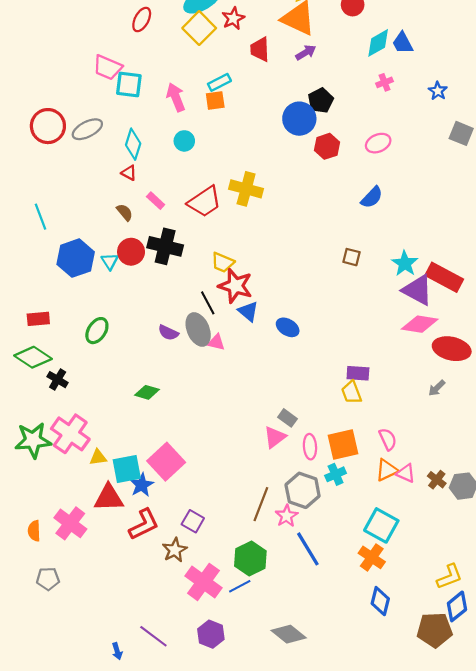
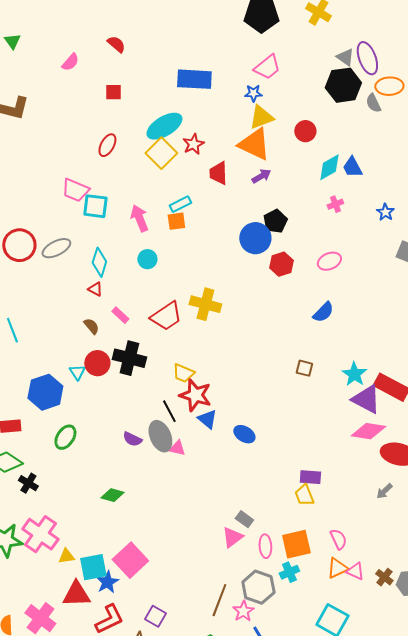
blue hexagon: (76, 258) -> (45, 392), moved

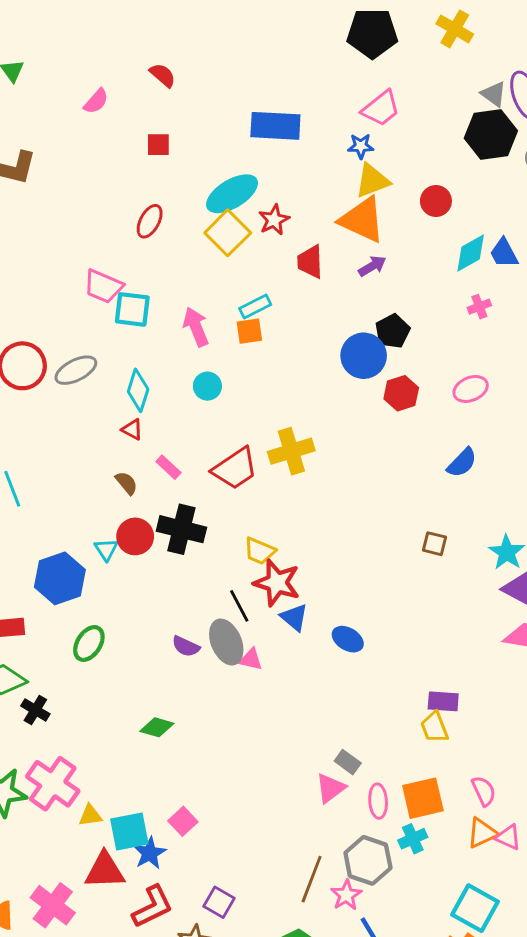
yellow cross: (205, 304) -> (291, 451), turned -32
pink square: (130, 560) -> (183, 821), size x0.6

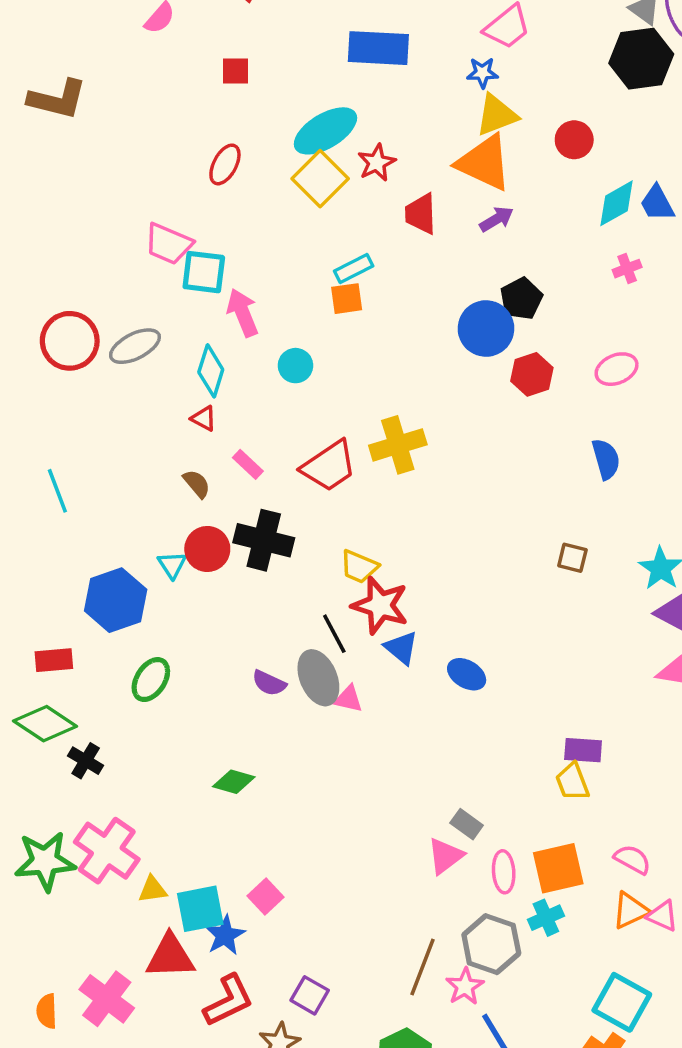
pink arrow: (196, 327) -> (243, 313), moved
blue semicircle: (462, 463) -> (606, 459), turned -60
pink semicircle: (484, 791) -> (632, 859), turned -36

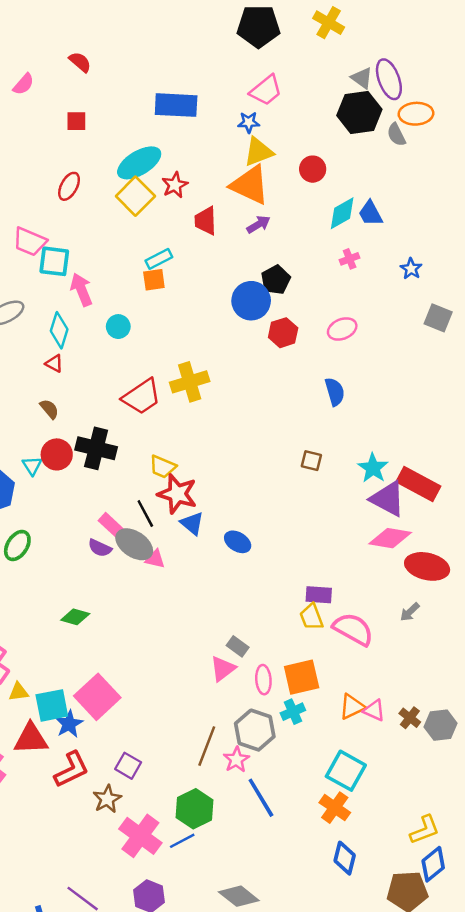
pink rectangle: (248, 464) -> (113, 527), moved, size x1.4
gray ellipse: (318, 678) -> (134, 544), turned -33
pink semicircle: (632, 859) -> (353, 629), moved, size x1.6
pink square: (266, 896) -> (97, 697), size x1.8

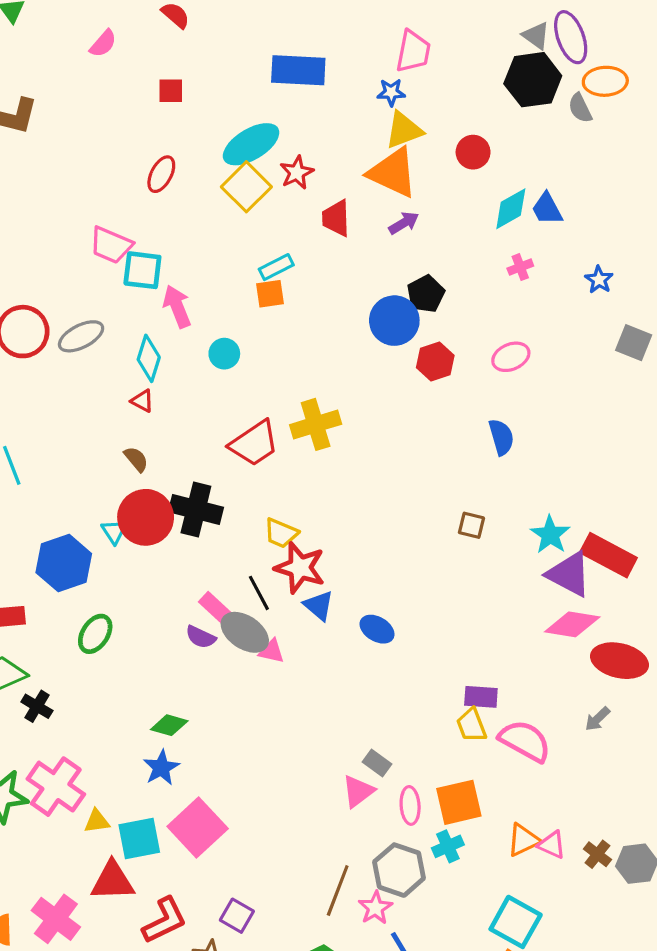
pink trapezoid: (266, 90) -> (413, 51), turned -40
red circle: (57, 454) -> (146, 517), size x1.4
blue star: (69, 724) -> (161, 768), moved

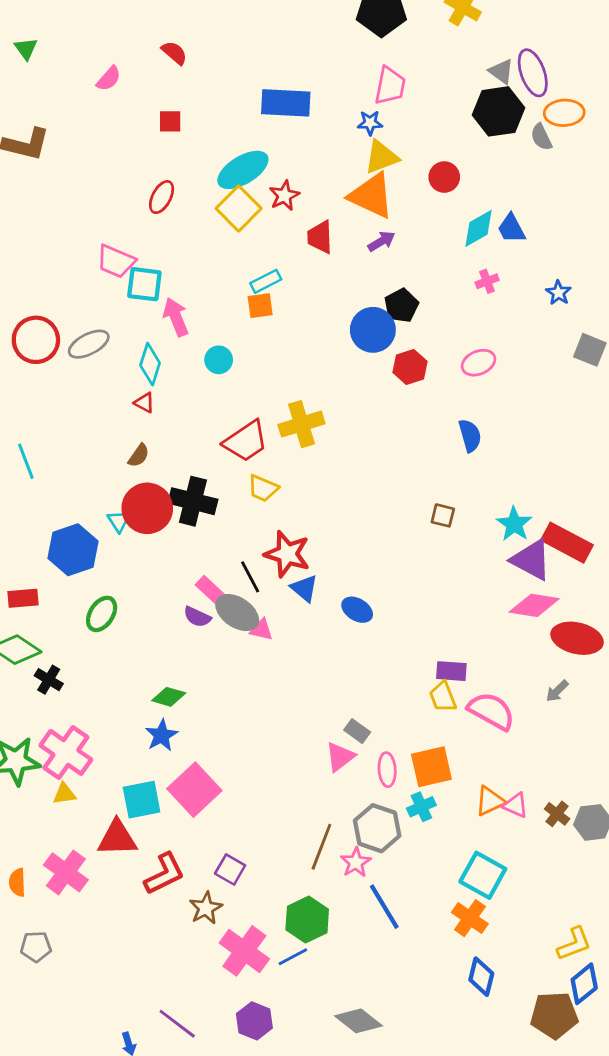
brown semicircle: (136, 459) -> (139, 455), turned 75
yellow trapezoid: (281, 533) -> (263, 488), moved
yellow triangle: (97, 821) -> (64, 794), moved

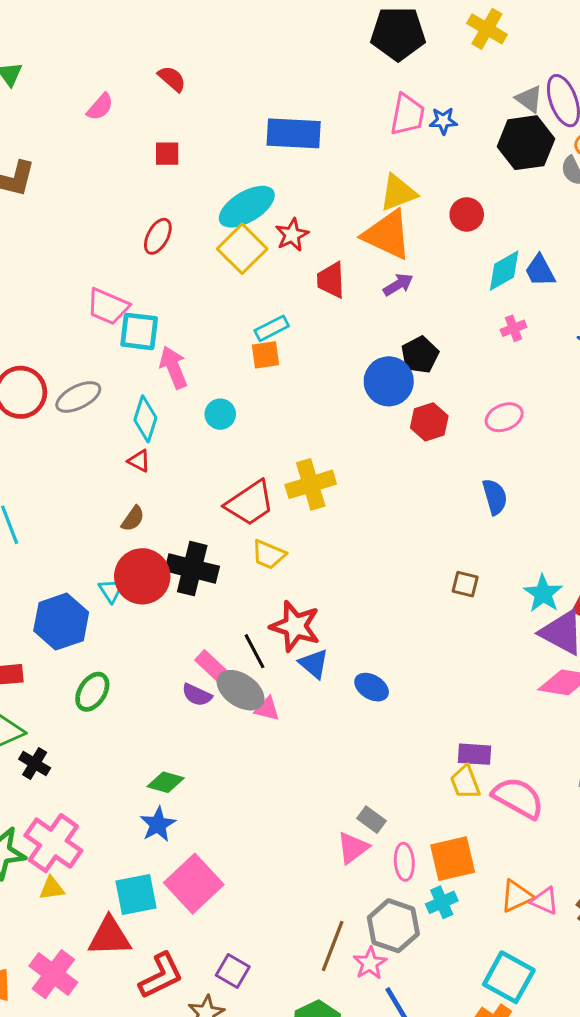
blue star: (370, 123) -> (443, 121), moved

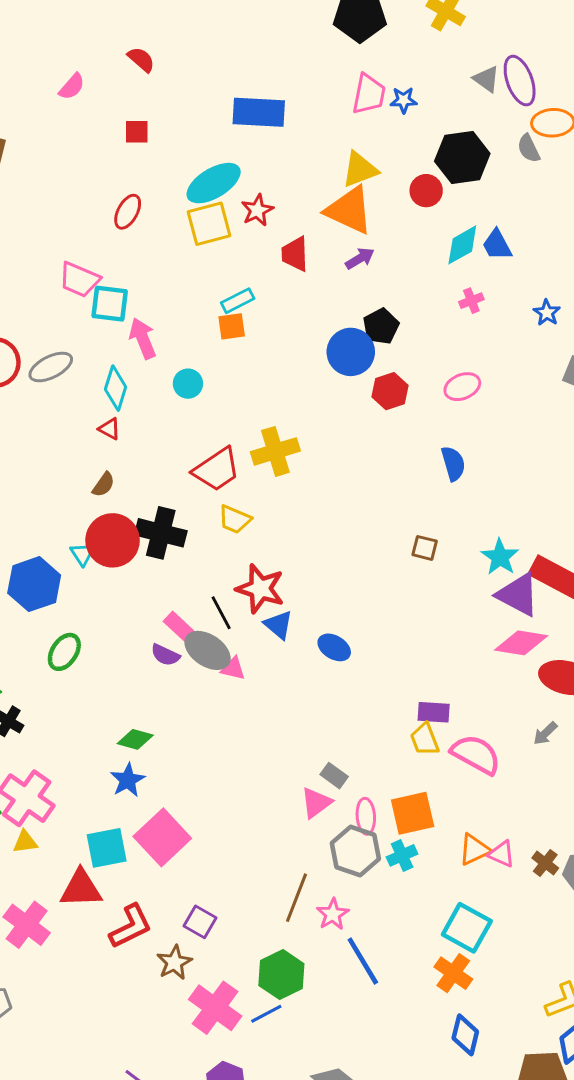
black hexagon: (526, 143) -> (462, 157), moved
yellow square: (242, 249) -> (209, 224), turned 30
gray hexagon: (393, 926) -> (355, 851), moved

